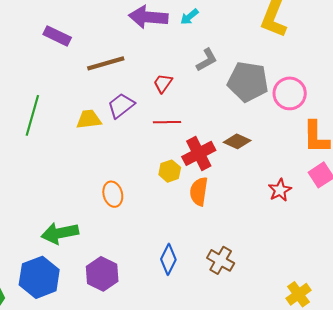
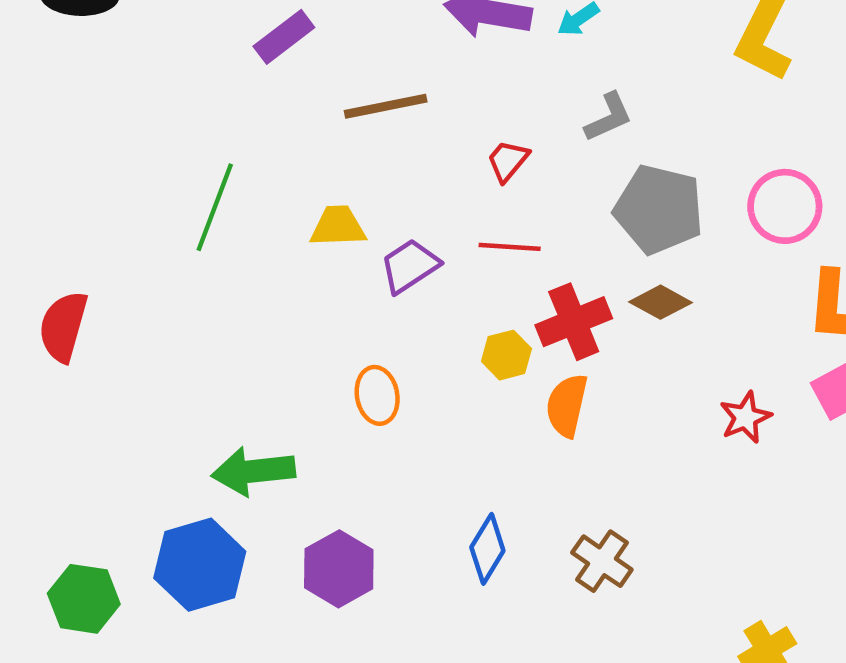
purple rectangle: (57, 36) -> (284, 37), turned -68
gray pentagon: (248, 82) -> (659, 209), moved
purple trapezoid: (121, 106) -> (410, 266), moved

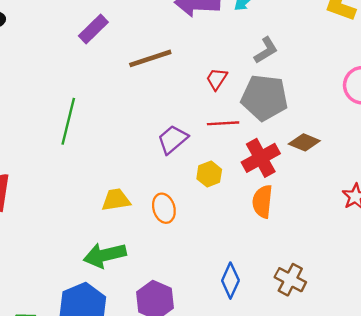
gray pentagon: (659, 209) -> (264, 98), moved
yellow trapezoid: (338, 226) -> (116, 200), moved
yellow hexagon: (506, 355) -> (209, 174), moved

